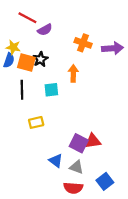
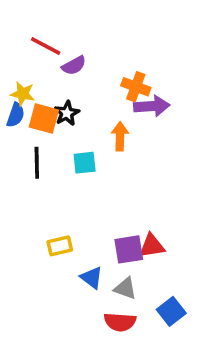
purple arrow: (112, 48) -> (152, 106), moved
yellow rectangle: (36, 122) -> (60, 246), moved
purple square: (79, 143) -> (129, 249), turned -36

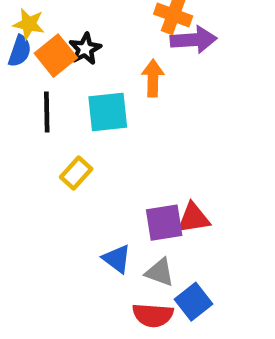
orange square: (44, 119) -> (56, 56), turned 36
cyan square: (85, 163) -> (108, 112), size x1.4
yellow rectangle: (60, 246) -> (76, 173), moved, turned -35
blue square: (171, 311) -> (194, 302), moved

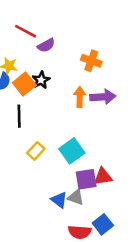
purple arrow: (194, 40) -> (103, 97), moved
cyan square: (108, 112) -> (72, 151), moved, turned -30
gray triangle: (160, 272) -> (76, 197), moved

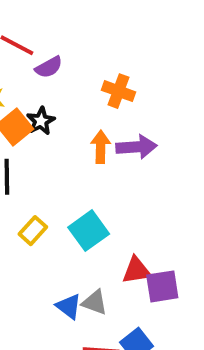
purple square: (86, 179) -> (162, 286), moved

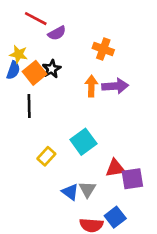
yellow rectangle: (33, 231) -> (46, 156), moved
gray triangle: (95, 302) -> (87, 189), turned 42

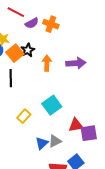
orange cross: (103, 49) -> (51, 24), moved
orange arrow: (91, 86) -> (47, 63), moved
gray triangle: (87, 189) -> (55, 141), turned 32
blue triangle: (70, 192) -> (42, 143), turned 40

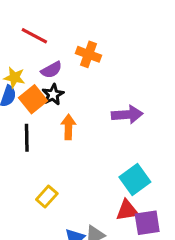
purple semicircle: (32, 23) -> (51, 70), moved
orange arrow: (47, 63) -> (68, 127), moved
cyan square: (52, 105) -> (135, 179), moved

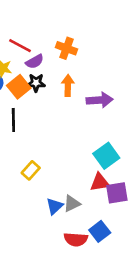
red line: (34, 36) -> (20, 46), moved
black star: (53, 95) -> (36, 83), turned 30
orange arrow: (68, 127) -> (68, 85), moved

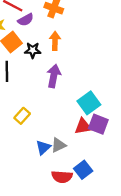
black star: (36, 83) -> (33, 50), moved
purple arrow: (100, 100) -> (54, 76), moved, turned -75
purple square: (117, 193) -> (98, 124), moved, turned 30

